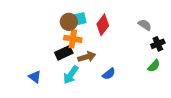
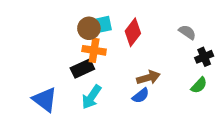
brown arrow: (87, 57) -> (148, 78), moved
blue triangle: (35, 77) -> (45, 100), size x1.5

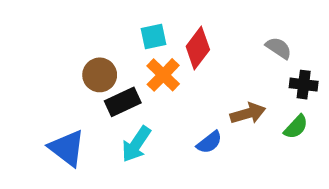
brown circle: (89, 28) -> (100, 75), moved
orange cross: (94, 50) -> (163, 75), moved, turned 35
black cross: (204, 57) -> (304, 85), turned 30
brown arrow: (148, 78) -> (248, 113), moved

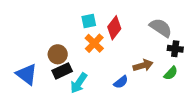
gray semicircle: (279, 48) -> (161, 28), size x1.5
brown circle: (100, 75) -> (58, 54), moved
black rectangle: (123, 102) -> (62, 71), moved
blue triangle: (67, 148) -> (27, 74), moved

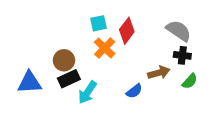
black cross: (175, 49) -> (182, 55), moved
blue triangle: (27, 74) -> (29, 82), turned -40

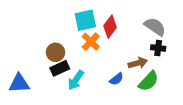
cyan square: (98, 23) -> (85, 20), size x1.5
green semicircle: (190, 81) -> (149, 81), moved, size x1.5
blue triangle: (29, 82) -> (19, 83), moved

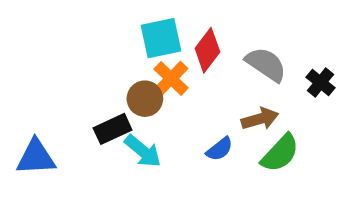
gray semicircle: (155, 27) -> (266, 64), moved
black cross: (158, 48) -> (320, 83), moved, turned 32
brown circle: (55, 52) -> (145, 99), moved
cyan arrow: (76, 80) -> (143, 151), turned -84

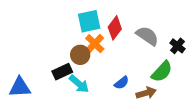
brown arrow: (260, 119) -> (146, 93), moved
green semicircle: (280, 153) -> (162, 72), moved

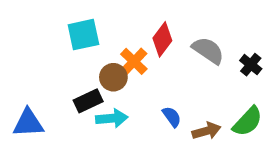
cyan square: (89, 21) -> (83, 35), moved
green semicircle: (162, 72) -> (248, 121), moved
blue semicircle: (122, 83) -> (172, 117), turned -88
cyan arrow: (79, 84) -> (112, 118), turned -45

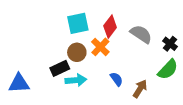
cyan square: (83, 35) -> (78, 23), moved
orange cross: (134, 61) -> (100, 47), moved
green semicircle: (248, 121) -> (168, 69), moved
brown arrow: (207, 131) -> (140, 89), turned -42

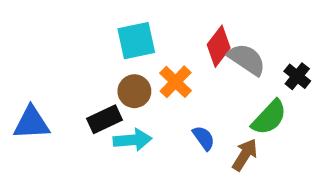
red diamond: (110, 27) -> (219, 46), moved
green semicircle: (168, 69) -> (269, 117), moved
blue triangle: (19, 83) -> (31, 123), moved

